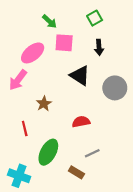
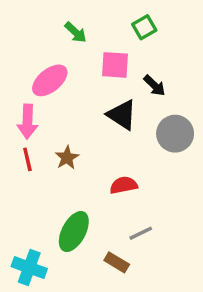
pink square: (64, 43) -> (115, 65), moved
black arrow: (99, 47) -> (154, 86), moved, turned -42
pink arrow: (18, 80) -> (27, 122), turned -35
red line: (25, 128) -> (27, 159), moved

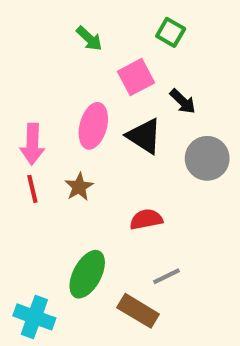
green square: (144, 27) -> (171, 32), turned -30
pink square: (115, 65) -> (136, 77), turned -32
pink ellipse: (50, 80) -> (93, 126), moved, turned -36
brown rectangle: (117, 262) -> (138, 311), size x1.4

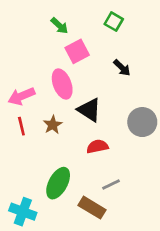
pink square: (136, 77) -> (77, 51), moved
pink ellipse: (93, 126) -> (62, 84), turned -36
black triangle: (144, 136) -> (89, 110), moved
pink arrow: (32, 144) -> (21, 96), turned 65
gray circle: (207, 158) -> (142, 122), moved

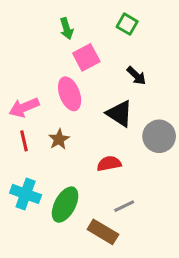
green arrow: (59, 26) -> (67, 29), turned 30
black triangle: (89, 110) -> (120, 114), moved
cyan cross: (23, 212) -> (26, 194), moved

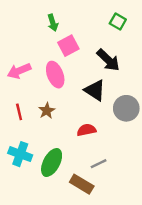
green square: (127, 24) -> (118, 22), moved
black arrow: (136, 76) -> (108, 60), size x1.5
pink arrow: (24, 107) -> (19, 71), moved

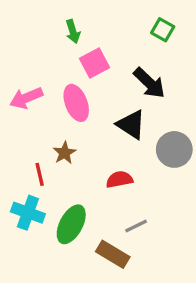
red line: (19, 112) -> (40, 174), moved

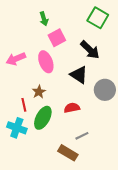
green square: (163, 30) -> (98, 18), size x1.5
green ellipse: (71, 224) -> (43, 118), moved

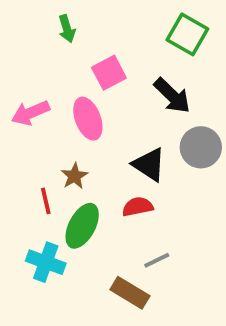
green arrow: (44, 19) -> (67, 29), moved
black triangle: (79, 75) -> (149, 165), moved
gray circle: (105, 90) -> (201, 147), moved
cyan cross: (17, 128) -> (46, 262), moved

